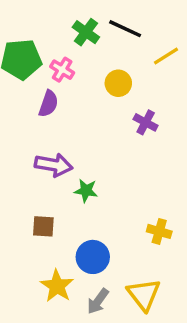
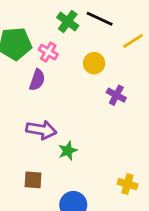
green star: (86, 191) -> (68, 151), turned -30

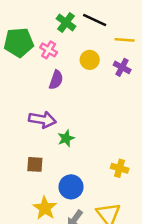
yellow line: (133, 41) -> (125, 40), turned 36
purple semicircle: (37, 80) -> (56, 80), moved
purple cross: (116, 95) -> (122, 67), moved

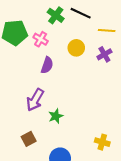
purple cross: (122, 67) -> (104, 54), turned 32
purple arrow: (42, 120) -> (35, 100), turned 110
brown square: (35, 164) -> (29, 139), turned -32

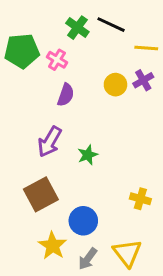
yellow circle: (76, 48) -> (115, 85), moved
green star: (56, 116) -> (88, 155), moved
brown square: (29, 139) -> (41, 194), size x1.6

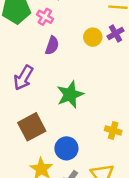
purple arrow: (50, 142) -> (23, 78), moved
green star: (88, 155) -> (70, 95), size x1.6

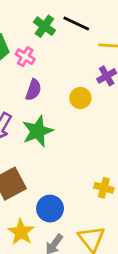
yellow circle: (93, 37) -> (80, 98), moved
green star: (70, 95) -> (38, 131), moved

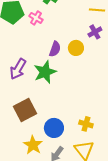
purple semicircle: (33, 90) -> (55, 49), moved
yellow cross: (104, 188) -> (86, 124), moved

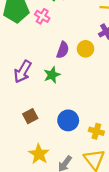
green star: (45, 72) -> (52, 75), size x0.7
brown square: (25, 110) -> (30, 116), size x0.6
blue circle: (54, 128) -> (68, 120), moved

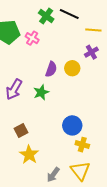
blue circle: (68, 120) -> (72, 125), moved
yellow star: (39, 154) -> (29, 155), moved

